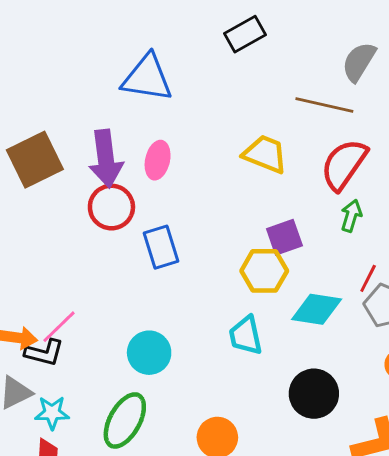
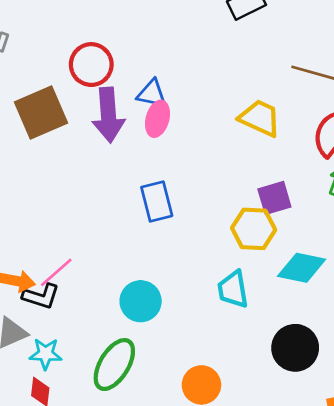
blue triangle: (147, 78) -> (152, 94), moved, size x0.6
red circle: (111, 207) -> (91, 65), moved

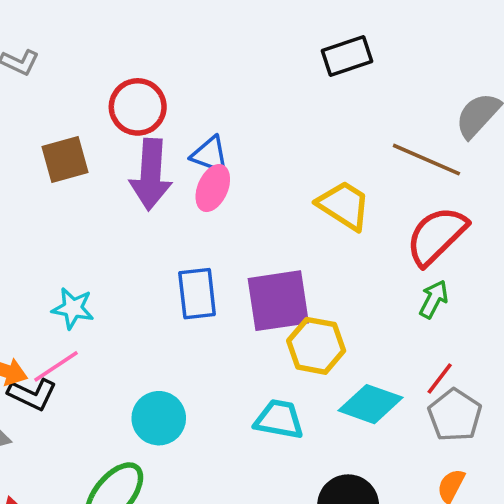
brown square: (41, 113) -> (65, 159), size x0.7
purple square: (274, 198) -> (278, 301), moved, size x1.5
cyan trapezoid: (233, 289) -> (279, 419), turned 102
cyan star: (46, 354) -> (73, 308), moved

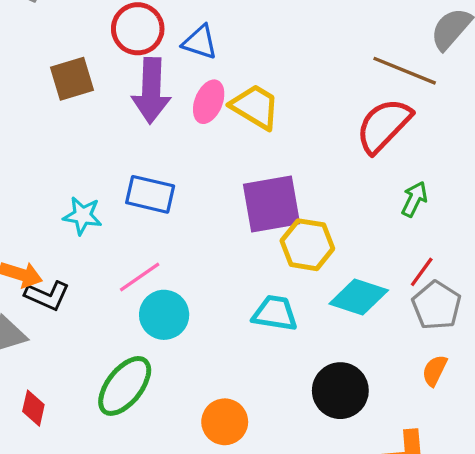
blue triangle: (210, 155) -> (200, 42), moved
yellow trapezoid: (344, 205) -> (255, 107), moved
red semicircle: (436, 236) -> (384, 125), moved
blue rectangle: (197, 294) -> (150, 194), moved, turned -69
pink line: (56, 366) -> (140, 277), moved

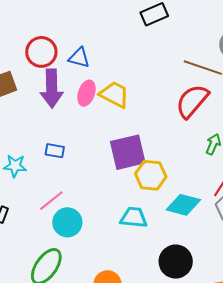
blue rectangle: (150, 194) -> (55, 151), size x0.7

